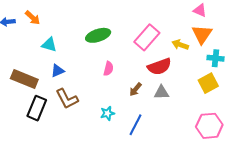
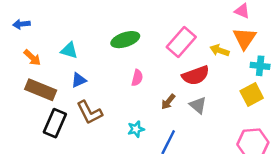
orange arrow: (33, 18) -> (32, 58), moved
gray triangle: (161, 93) -> (198, 105), turned 42

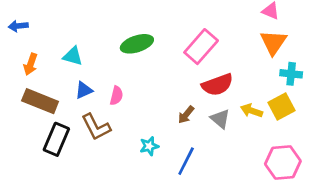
yellow arrow: (219, 50) -> (252, 111), moved
orange arrow: (32, 58) -> (30, 64), turned 66
pink semicircle: (137, 78) -> (116, 96), moved

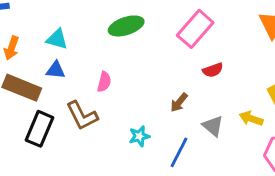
red semicircle: (217, 85) -> (213, 70), size x0.6
blue triangle: (84, 90) -> (56, 70), moved, turned 30
yellow arrow: (252, 111) -> (251, 119), moved
gray triangle: (220, 119) -> (213, 126), moved

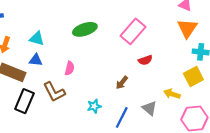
gray triangle: (213, 126) -> (149, 108), moved

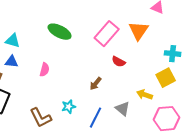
orange triangle: (187, 28) -> (139, 31), moved
green ellipse: (85, 29) -> (60, 32), turned 45
red semicircle: (145, 60) -> (119, 62), turned 48
brown L-shape: (54, 92) -> (41, 118), moved

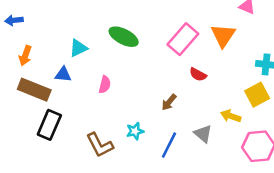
cyan triangle: (13, 41) -> (78, 48), moved, turned -42

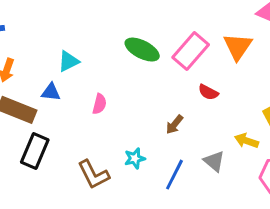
green ellipse: (124, 37) -> (142, 50), moved

